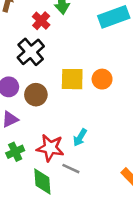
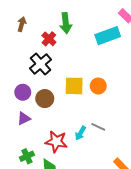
green cross: (15, 152) -> (27, 156), moved
gray line: (71, 169) -> (98, 127), moved

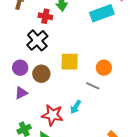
red cross: (49, 39) -> (45, 16), turned -32
orange circle: (98, 86) -> (104, 68), moved
gray line: (98, 127) -> (93, 86), moved

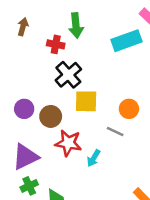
black cross: (37, 40) -> (68, 75), moved
purple triangle: (21, 93) -> (25, 157), moved, size x1.6
red star: (52, 115) -> (68, 143), moved

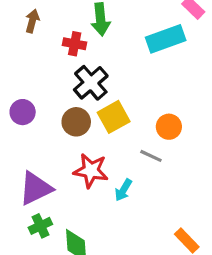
yellow square: (86, 101) -> (114, 117), turned -30
purple circle: (24, 109) -> (23, 112), moved
brown circle: (51, 116) -> (76, 122), moved

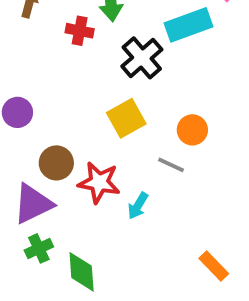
black cross: (91, 83) -> (142, 58), moved
brown circle: (76, 122) -> (56, 163), moved

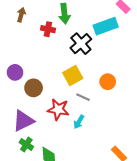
brown circle: (56, 163) -> (34, 88), moved
gray line: (171, 165) -> (83, 97), moved
green cross: (39, 248) -> (26, 144), turned -32

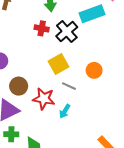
red cross: (48, 29) -> (42, 28), moved
brown circle: (34, 88) -> (19, 86), moved
green cross: (26, 144) -> (11, 134), turned -32

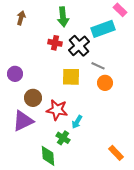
yellow square: (58, 64) -> (71, 77), turned 30
gray line: (69, 86) -> (98, 66), moved
green cross: (11, 134) -> (63, 138), moved, turned 32

